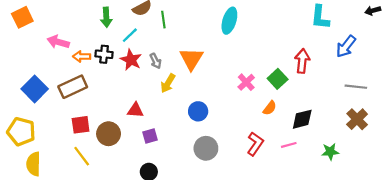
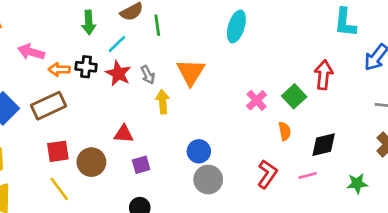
yellow arrow: (168, 83) -> (163, 102), turned 144
orange semicircle: (270, 108) -> (285, 131), turned -48
blue circle: (198, 111) -> (199, 151), moved

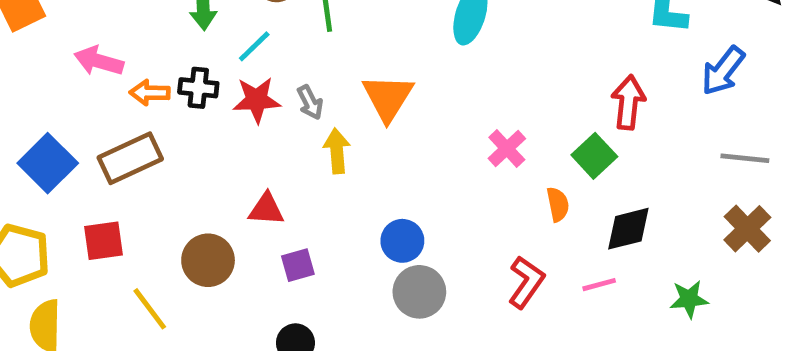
red star: (118, 73) -> (257, 100), turned -30
green square: (294, 96) -> (594, 156), moved
red square: (58, 151) -> (104, 241), moved

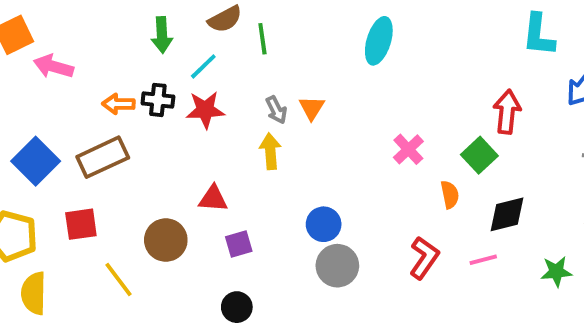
pink arrow: (99, 61) -> (53, 66), moved
orange triangle: (388, 97) -> (312, 108), size x0.6
gray arrow: (310, 102) -> (276, 110), moved

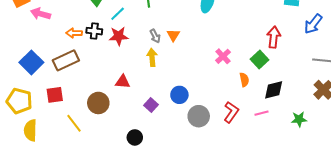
purple square: (239, 244) -> (151, 105), moved, turned -32
gray circle: (337, 266) -> (199, 116), moved

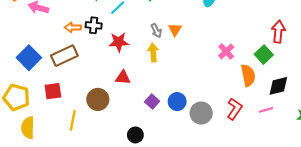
red star: (119, 36) -> (119, 42), moved
orange semicircle: (244, 80) -> (248, 75), size x1.5
blue circle: (179, 95) -> (177, 102), moved
yellow line: (74, 123) -> (73, 120), turned 48

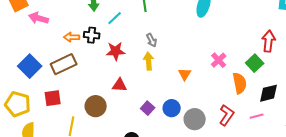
orange triangle: (175, 30) -> (185, 74), moved

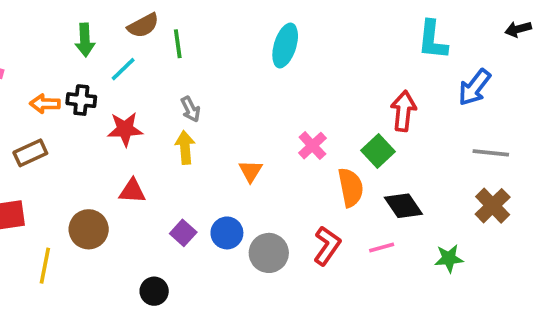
brown rectangle: (64, 64) -> (30, 153), size x0.7
black diamond: (269, 93) -> (403, 206), turned 70

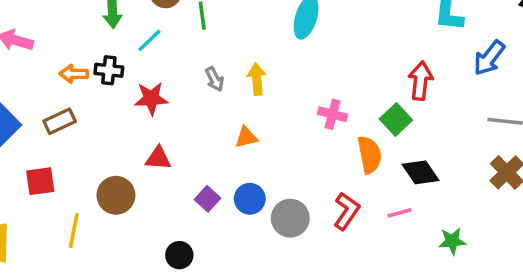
pink cross: (312, 146) -> (333, 114), turned -32
yellow arrow: (185, 147) -> (257, 79), moved
orange triangle: (251, 171) -> (246, 137), moved, turned 45
green star: (449, 258) -> (452, 241), moved

